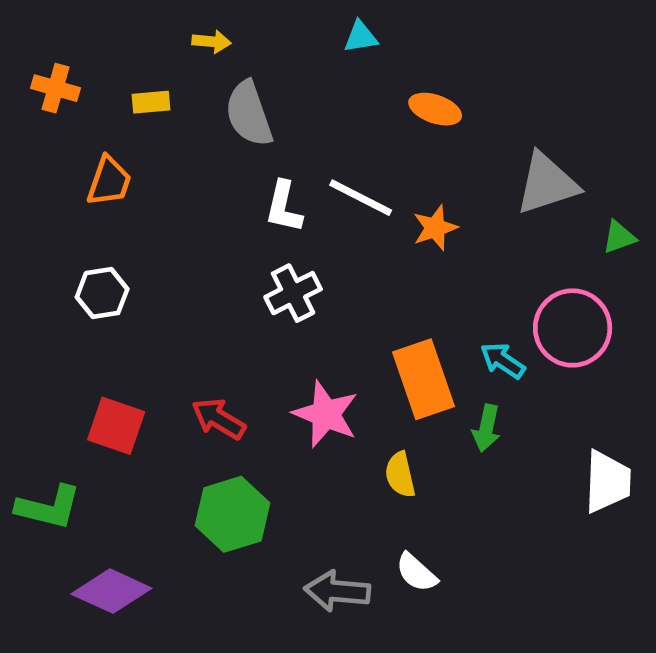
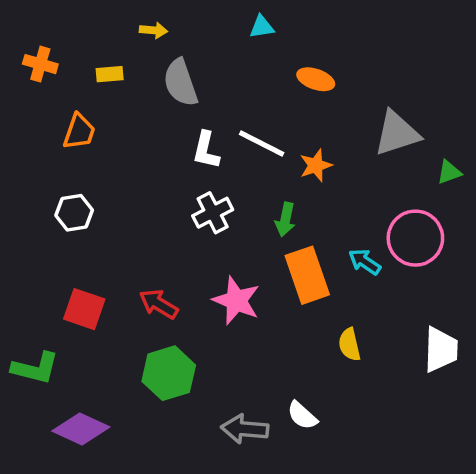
green arrow: (486, 428) -> (285, 219), moved
yellow semicircle: (400, 475) -> (350, 345), moved

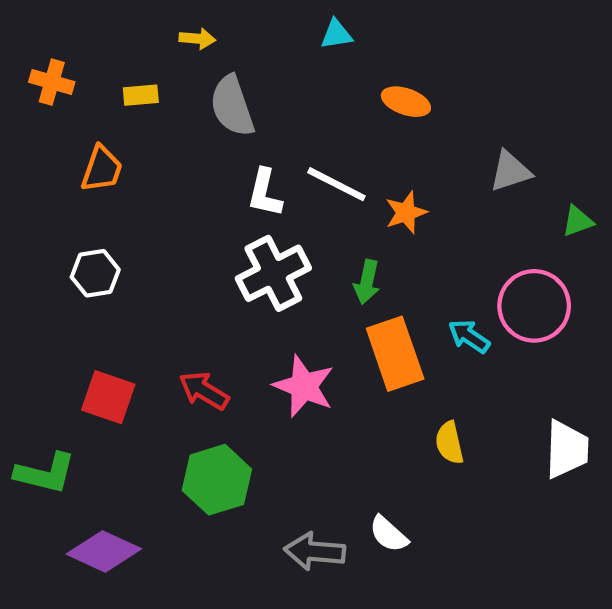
gray triangle: (397, 133) -> (510, 171), size x0.7
white cross: (213, 213) -> (273, 273), size x1.4

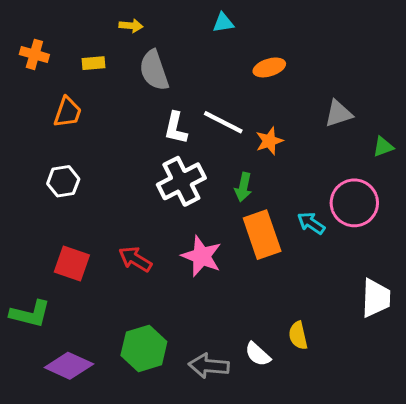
orange ellipse: (406, 102) -> (269, 67), turned -36
yellow semicircle: (449, 443) -> (298, 335), moved
green hexagon: (217, 480) -> (144, 348), moved

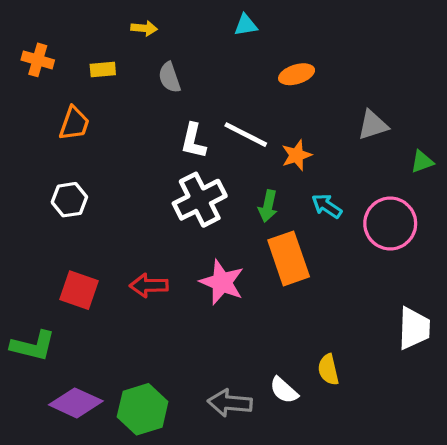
gray semicircle: (154, 70) -> (170, 77), size x0.7
cyan arrow: (311, 223) -> (327, 206), moved
red arrow: (135, 259) -> (149, 285), turned -32
green hexagon: (144, 348) -> (143, 409), moved

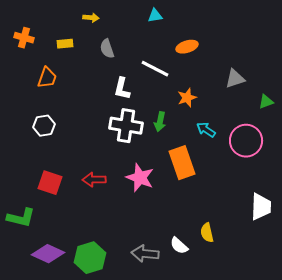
white line: (246, 135) -> (155, 69), moved
white cross: (200, 200) -> (126, 126), turned 36
green arrow: (268, 206) -> (160, 122), moved

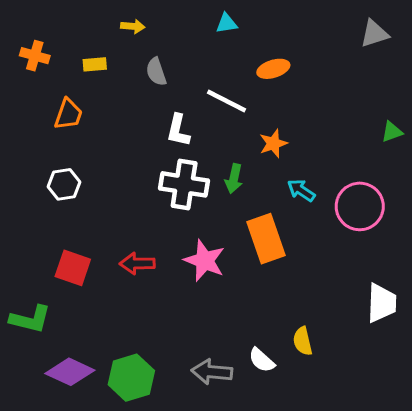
gray triangle: (235, 79) -> (374, 34), moved
green triangle: (266, 102) -> (392, 132), moved

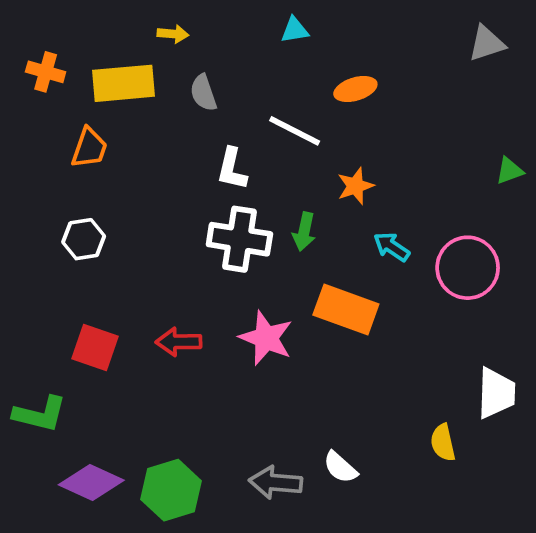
yellow rectangle: (95, 64) -> (124, 83), size x2.0
orange rectangle: (266, 239) -> (346, 310), turned -51
yellow semicircle: (303, 341) -> (443, 443), moved

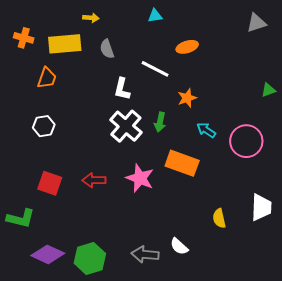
white cross: (239, 239) -> (126, 126), turned 32
yellow semicircle: (443, 443) -> (219, 218), moved

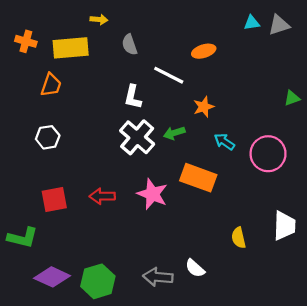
cyan triangle: (155, 16) -> (252, 23), moved
gray semicircle: (107, 49) -> (130, 45), moved
green arrow: (160, 122) -> (174, 133), turned 60
red square: (50, 183) -> (54, 200), turned -30

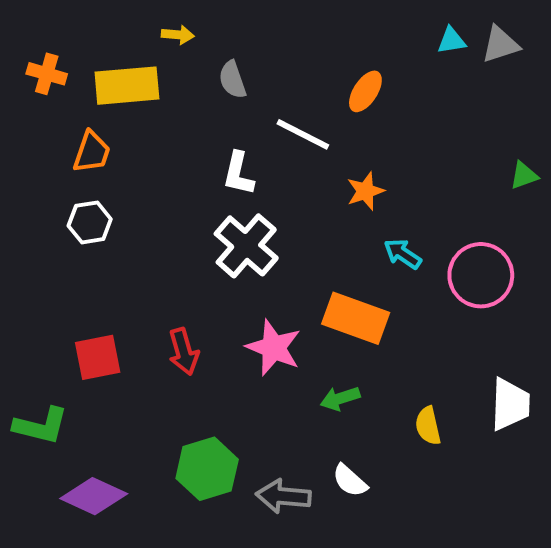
orange ellipse: (204, 51) -> (365, 91), turned -40
green arrow: (174, 133) -> (340, 398), moved
white hexagon: (48, 137) -> (90, 222), moved
red arrow: (102, 196) -> (184, 351), turned -105
green hexagon: (98, 281) -> (207, 469), moved

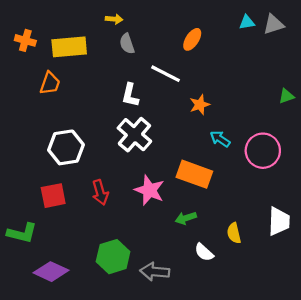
yellow arrow: (178, 35) -> (114, 19), moved
orange ellipse: (365, 91) -> (192, 39), moved
white hexagon: (90, 222) -> (66, 147), moved, size x1.5
white semicircle: (350, 481) -> (204, 252), moved

